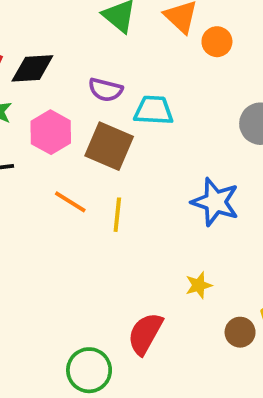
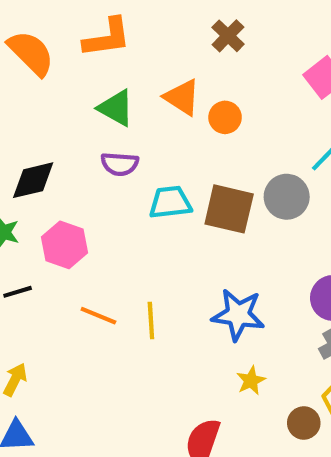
purple semicircle: (106, 90) -> (120, 164), moved
brown square: (109, 146) -> (229, 209), moved
blue star: (215, 202) -> (238, 315), moved

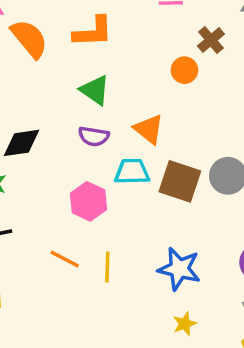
brown cross: (228, 36) -> (211, 40), moved
orange triangle: (182, 97) -> (149, 129), moved
orange circle: (225, 117) -> (184, 70), moved
pink hexagon: (65, 245) -> (88, 201), moved

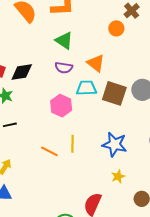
orange line: (65, 259) -> (49, 151), moved

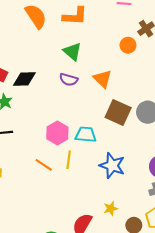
cyan trapezoid: (86, 88) -> (86, 135), moved
pink hexagon: (61, 106) -> (57, 133), moved
yellow star: (118, 176) -> (111, 209), moved

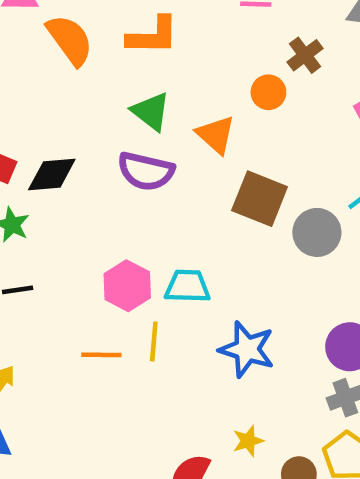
orange triangle: (102, 79) -> (216, 135), moved
purple semicircle: (69, 80) -> (146, 171), size x1.4
brown square: (118, 112) -> (260, 199), moved
orange line: (44, 165) -> (101, 355), turned -30

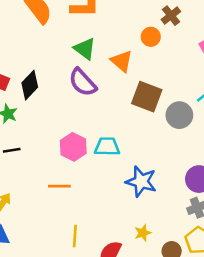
purple semicircle: (146, 171) -> (83, 82), turned 36
black diamond: (52, 174) -> (30, 85), turned -40
yellow line: (154, 341) -> (75, 236), moved

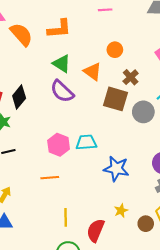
brown cross: (171, 16) -> (131, 77), moved

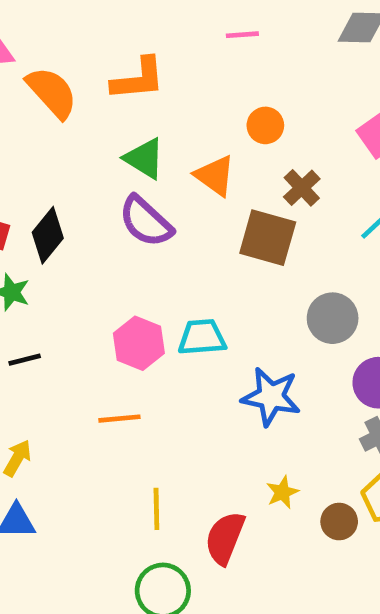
gray circle: (143, 112) -> (333, 318), moved

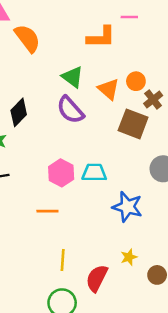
orange L-shape: (138, 79) -> (101, 37), moved
orange circle: (265, 125) -> (136, 81), moved

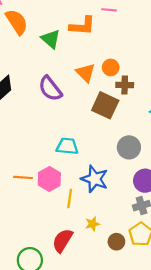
green triangle: (73, 77) -> (51, 39), moved
brown cross: (153, 100) -> (125, 85), turned 35
pink hexagon: (61, 173) -> (49, 179), moved
yellow line: (63, 260) -> (70, 199), moved

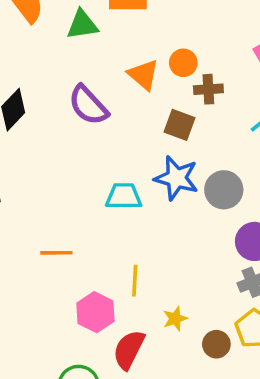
green triangle: (51, 39) -> (82, 25), turned -45
brown square: (105, 105) -> (180, 125), size x0.7
pink hexagon: (49, 179) -> (95, 312), moved
blue star: (95, 179) -> (176, 178), moved

